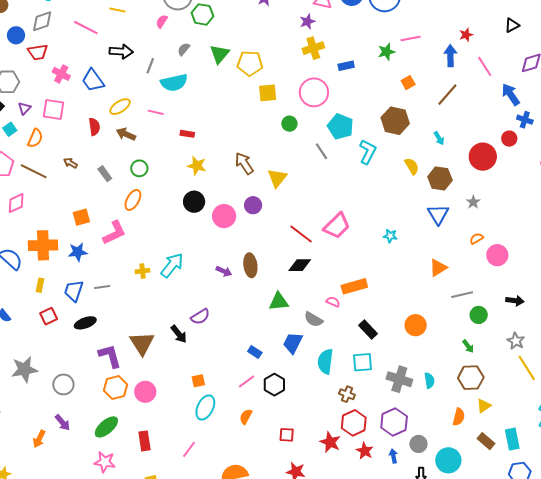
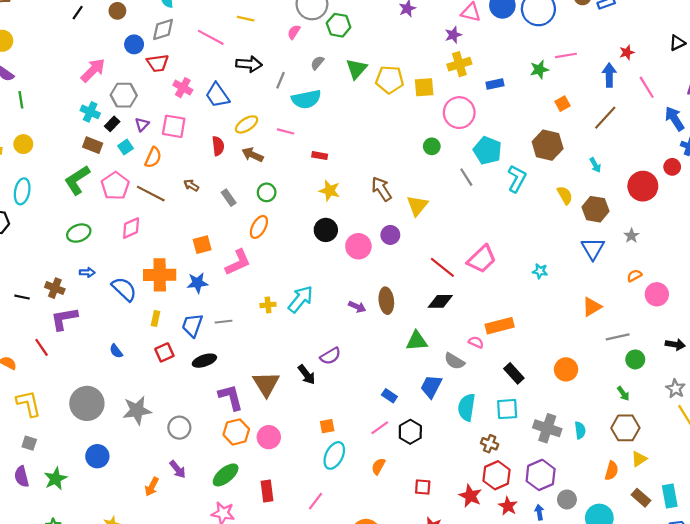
yellow square: (268, 93) -> (424, 87), moved

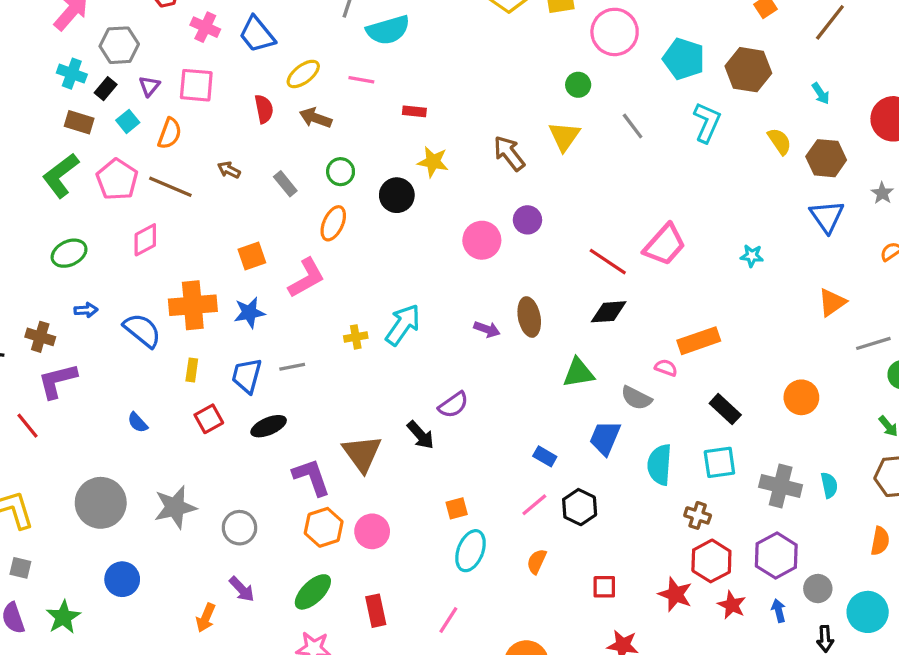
cyan pentagon: (488, 151) -> (684, 59), moved
yellow triangle: (417, 206) -> (564, 136), moved
black circle: (326, 230) -> (397, 195), moved

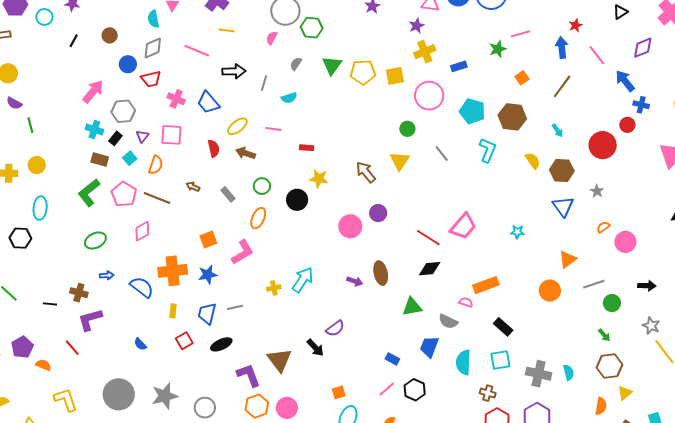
cyan semicircle: (388, 30) -> (289, 98), size x0.6
orange circle: (801, 397) -> (550, 291), moved

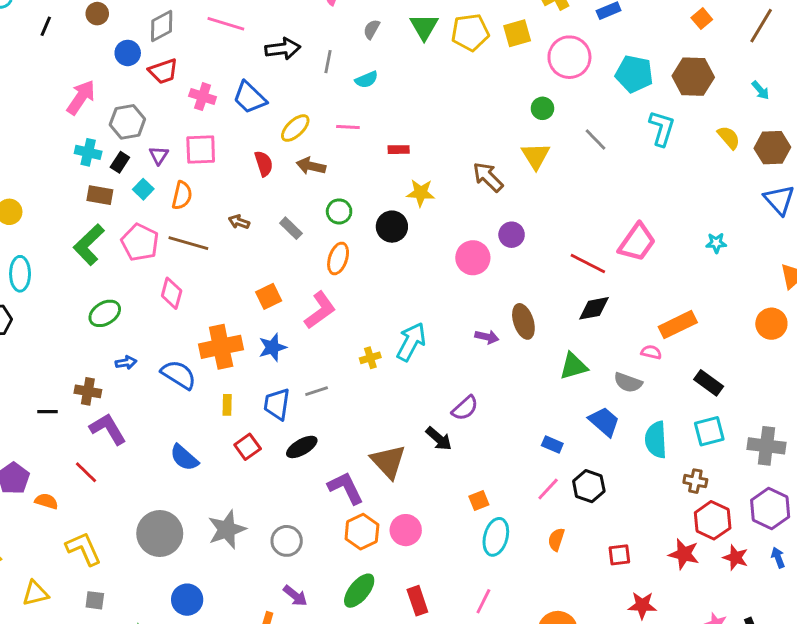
pink diamond: (142, 231) -> (172, 293), turned -40
purple L-shape: (90, 320) -> (108, 429), turned 80
blue semicircle: (140, 344) -> (184, 458), size x1.5
blue trapezoid: (429, 347) -> (604, 422), turned 115

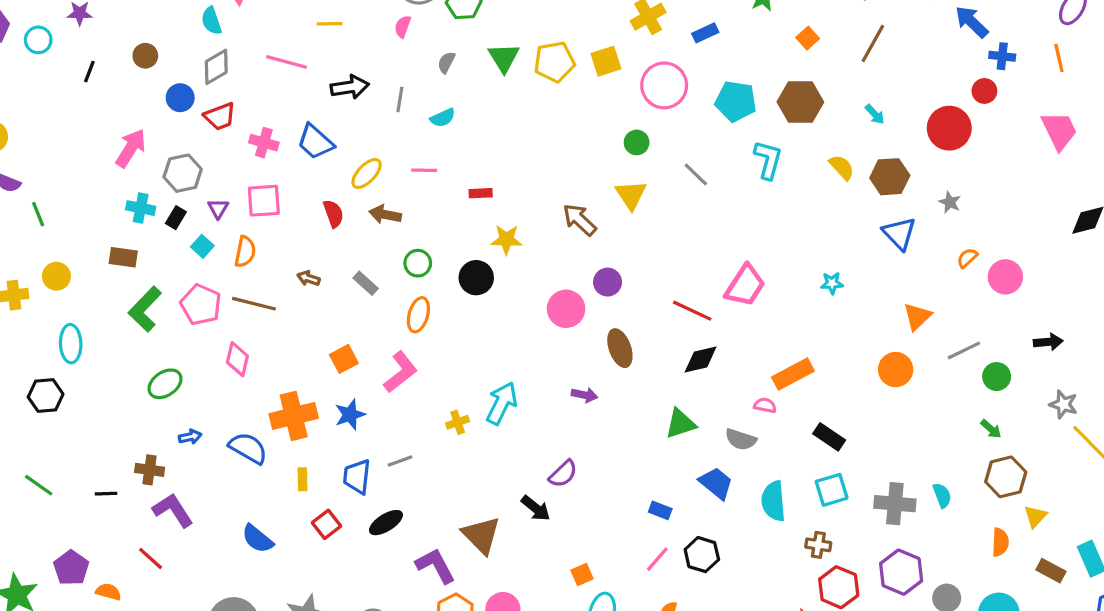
brown rectangle: (100, 195) -> (123, 257), moved
brown ellipse: (523, 321) -> (620, 348), moved

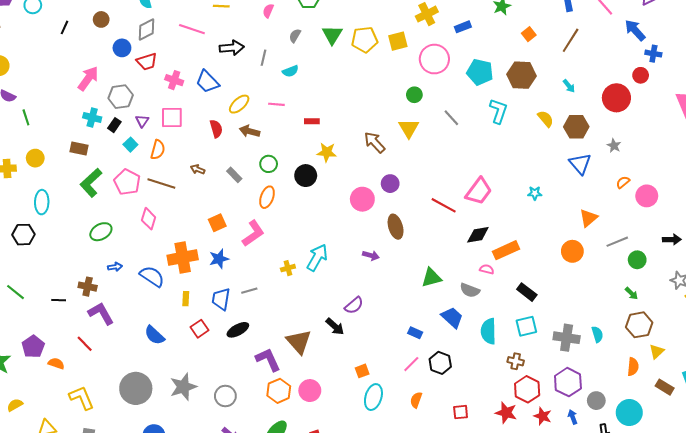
black diamond: (701, 359) -> (478, 235), moved

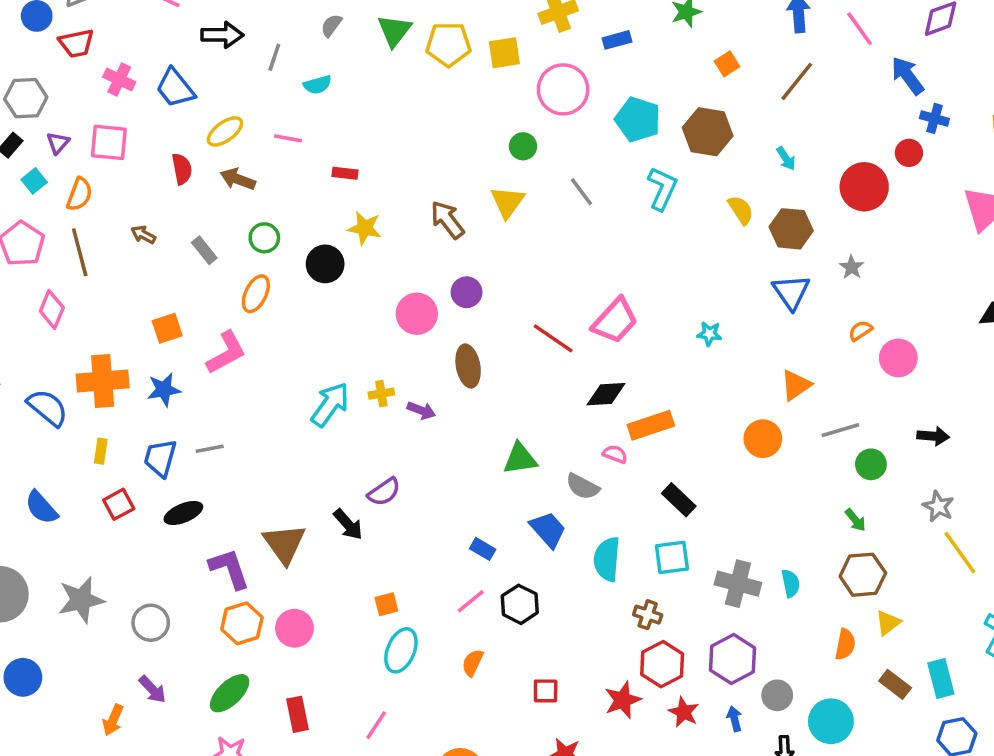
brown line: (161, 184) -> (80, 252), turned 52
yellow cross: (288, 268) -> (381, 394), moved
red star: (506, 413) -> (623, 700), turned 30

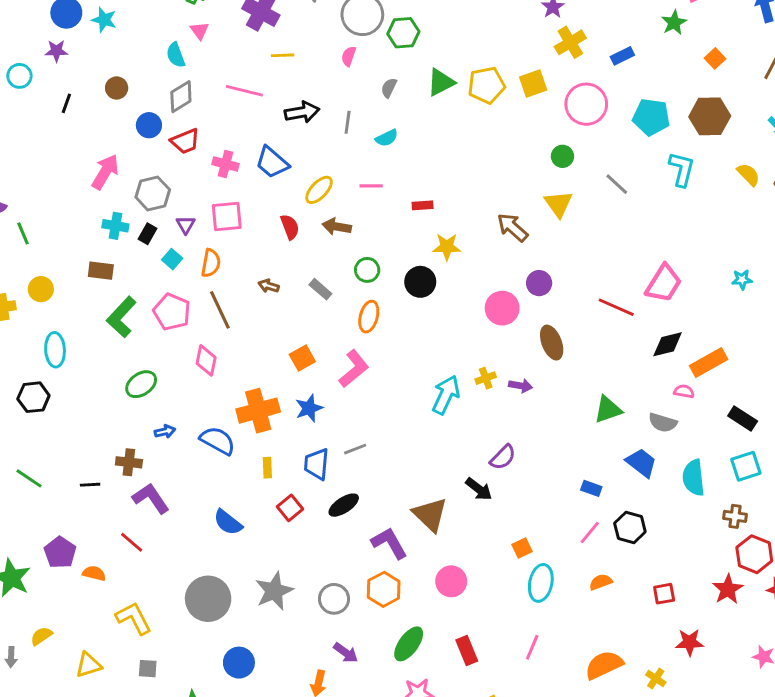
green triangle: (394, 31) -> (441, 82), turned 36
orange hexagon: (242, 623) -> (384, 589), moved
orange semicircle: (473, 663) -> (601, 582), turned 55

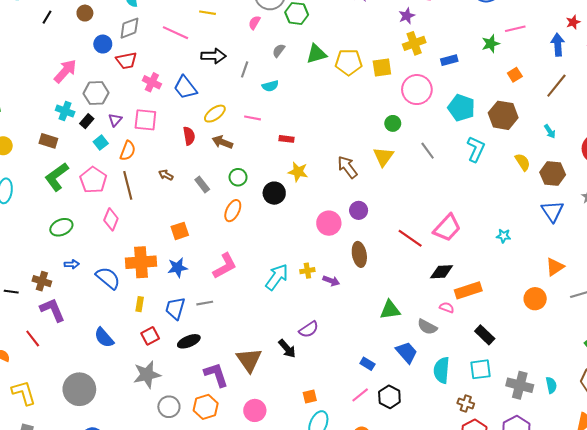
pink L-shape: (354, 369) -> (225, 266), moved
gray star: (274, 591) -> (147, 375), moved

